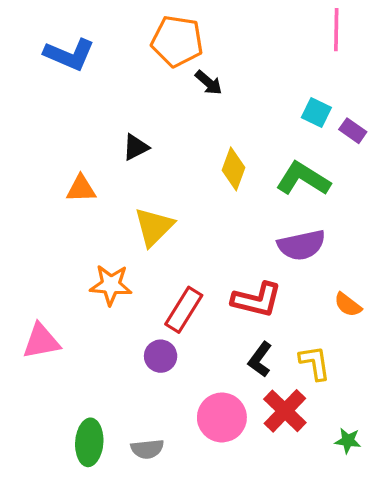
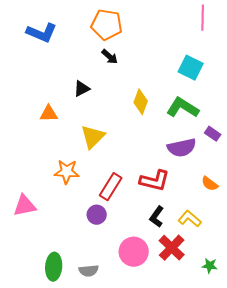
black arrow: (209, 83) -> (110, 57), moved
cyan square: (316, 112) -> (191, 68), size x1.4
purple rectangle: (353, 131) -> (213, 134), moved
yellow L-shape: (315, 363) -> (190, 219), turned -40

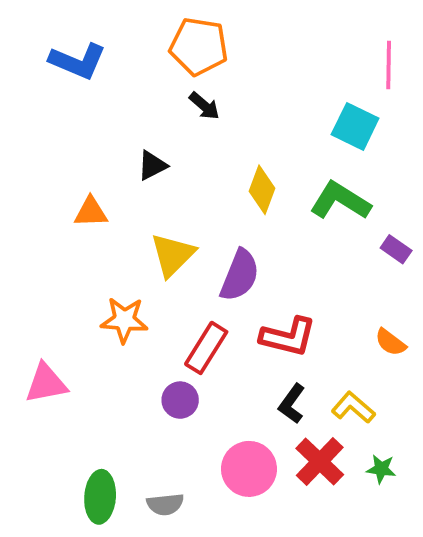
pink line: (203, 18) -> (389, 65), moved
purple semicircle: (182, 148) -> (240, 275), moved, turned -56
green star: (210, 266) -> (381, 469), moved

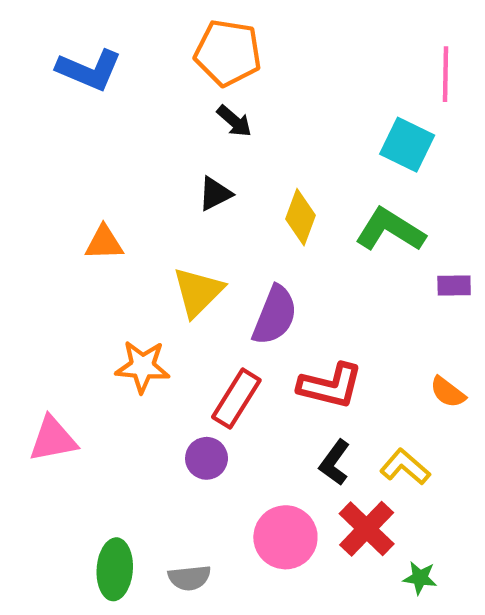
black triangle: (152, 165) -> (215, 194), moved
purple rectangle: (396, 249) -> (454, 285), turned -36
green star: (381, 469) -> (420, 578), moved

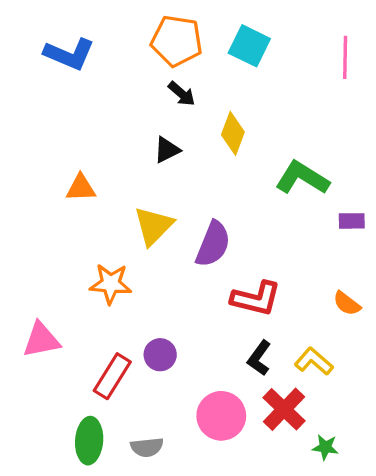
cyan square: (407, 145) -> (249, 46), moved
yellow diamond: (300, 217) -> (233, 133), moved
red rectangle: (236, 399) -> (112, 376), moved

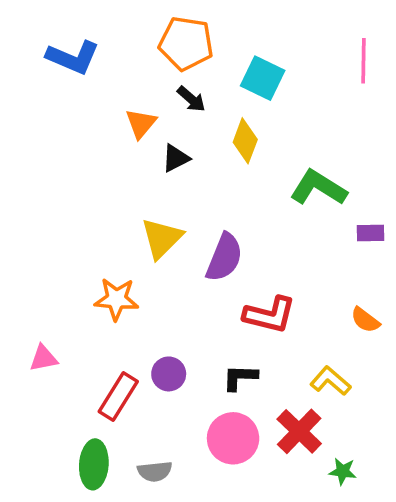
cyan square: (249, 46) -> (263, 78), moved
orange triangle: (81, 188) -> (141, 123), moved, turned -48
pink triangle: (41, 340) -> (43, 358), size x0.7
black L-shape: (259, 358) -> (240, 377), moved, turned 56

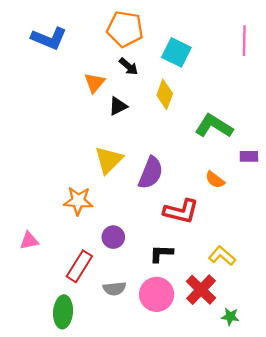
orange semicircle: (365, 320) -> (215, 180), moved
purple circle: (169, 374) -> (113, 237), moved
gray semicircle: (155, 471) -> (114, 289), moved

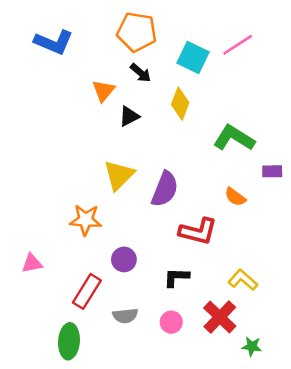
pink line: (244, 41) -> (238, 45), moved, turned 56
pink circle: (157, 294) -> (171, 322), size x0.6

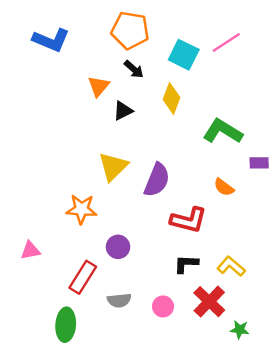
black L-shape: (176, 277) -> (186, 264), moved

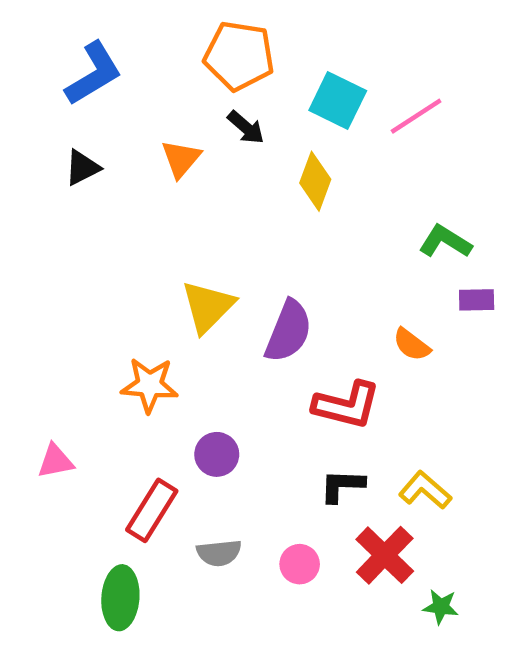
blue L-shape: (51, 40) -> (94, 74), turned -54
pink line: (226, 42) -> (416, 116), moved
black triangle: (123, 111) -> (82, 168), moved
green L-shape: (223, 131) -> (445, 242), moved, size x0.7

